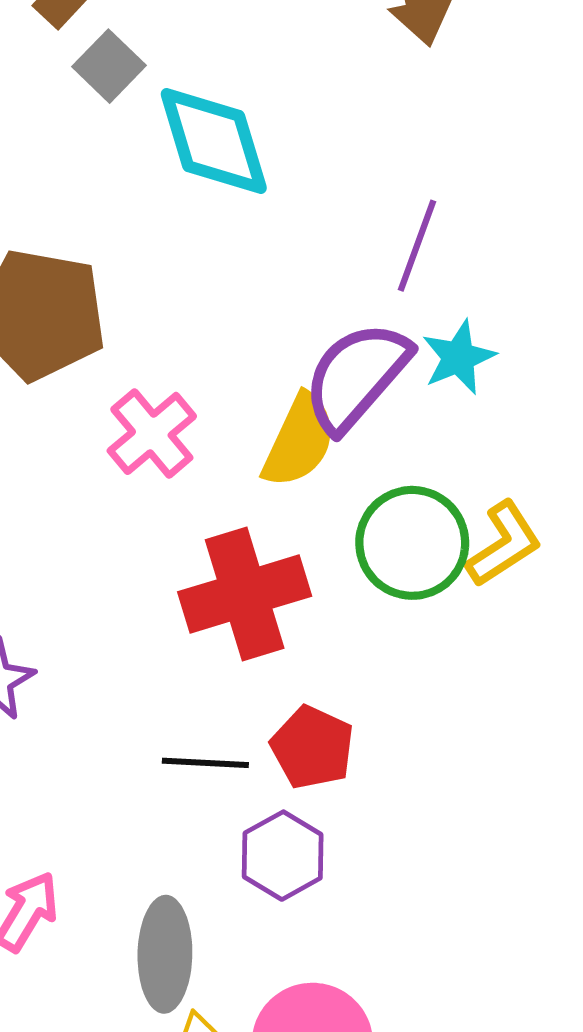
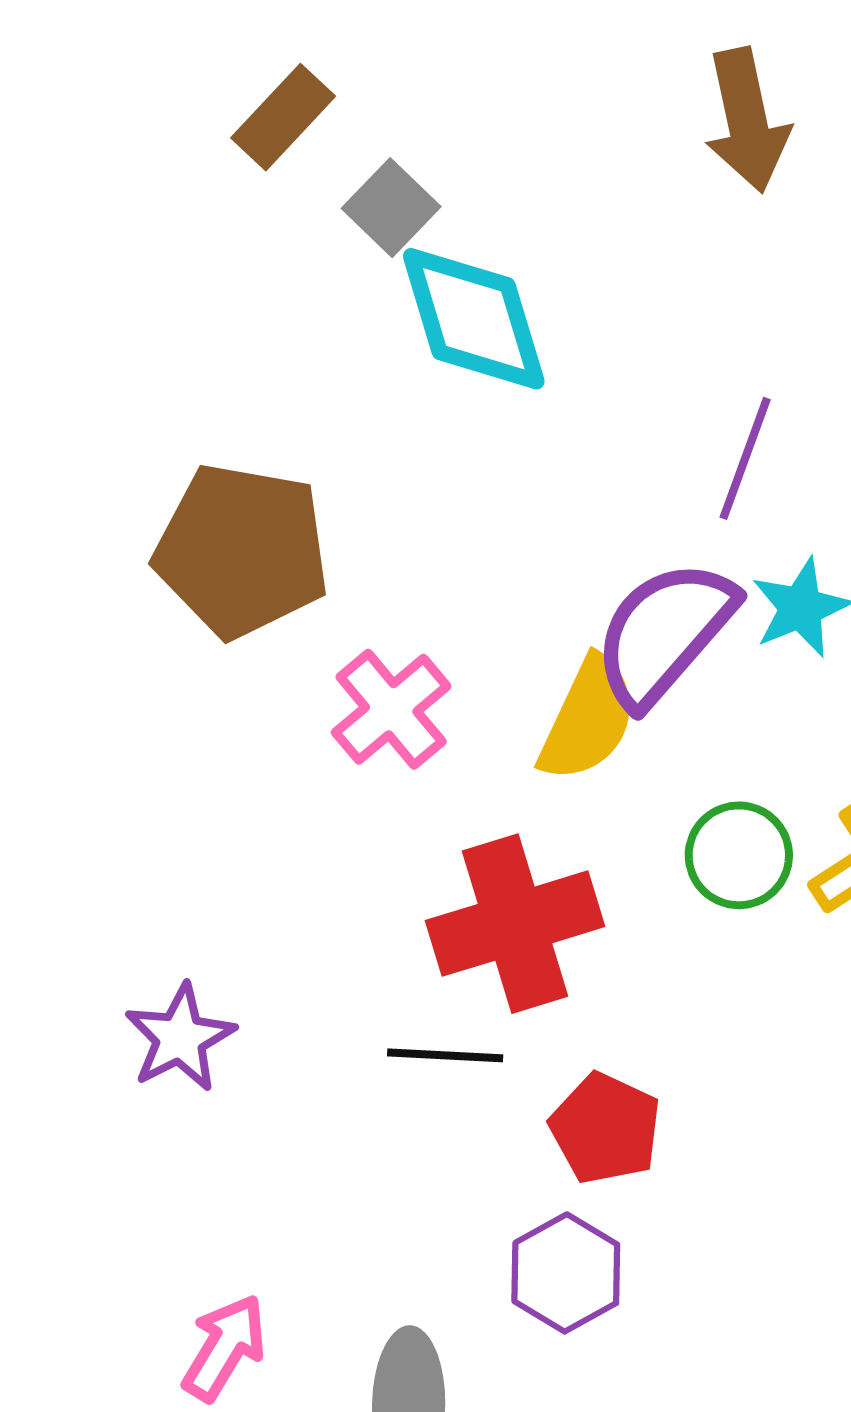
gray square: (109, 66) -> (391, 208), moved
green circle: (412, 543) -> (739, 855), size x0.7
black line: (205, 763) -> (445, 1055), moved

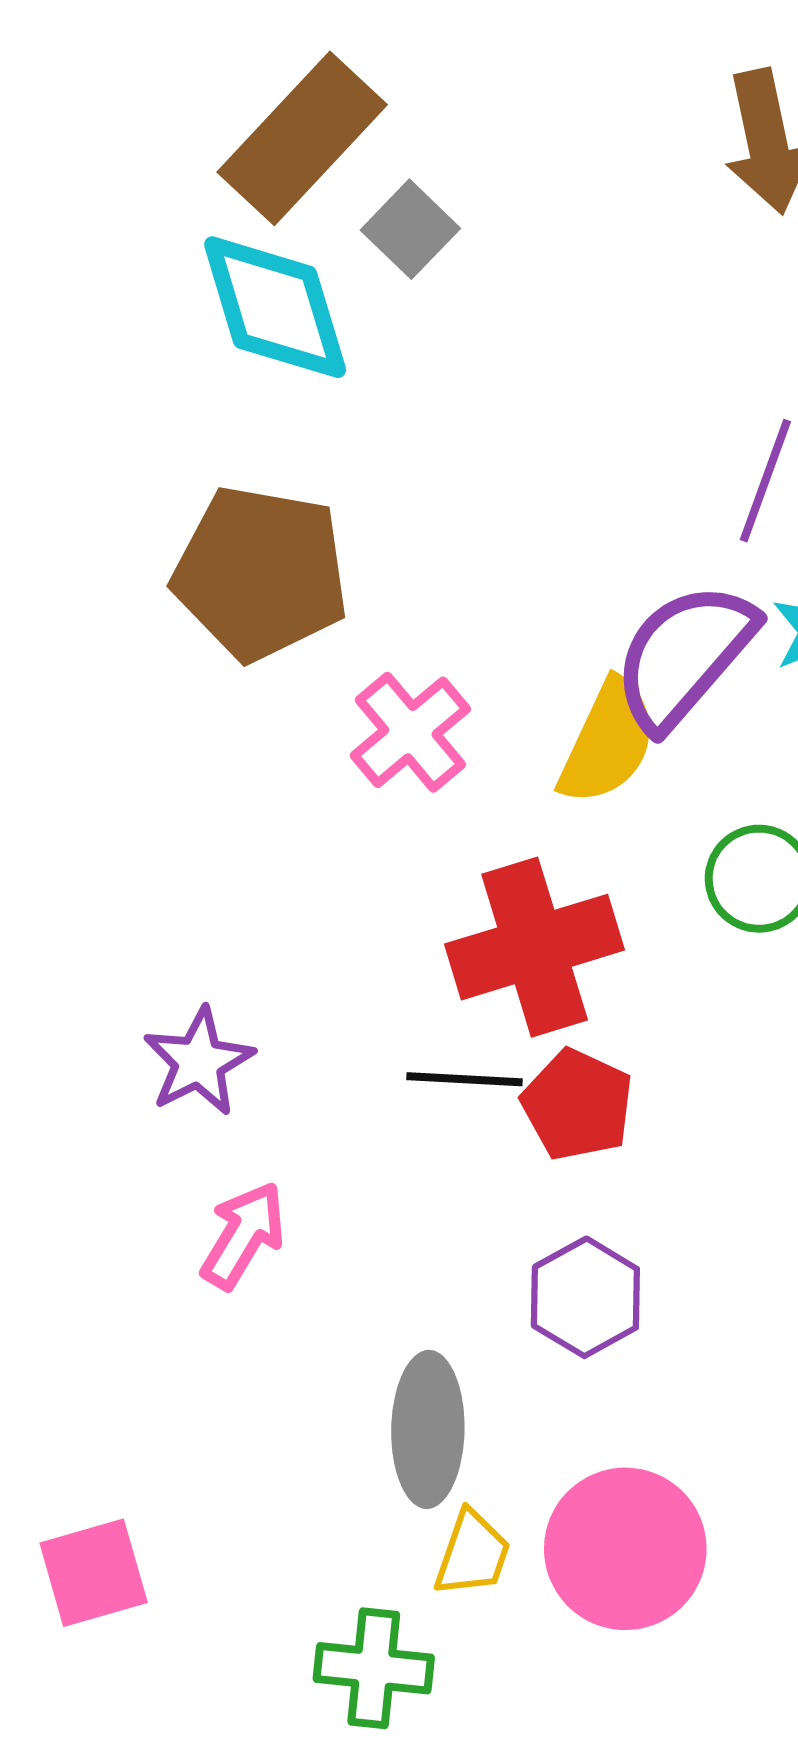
brown rectangle: (283, 117) -> (302, 138), size x1.6
cyan diamond: (474, 319) -> (275, 307), moved
red pentagon: (605, 1128) -> (578, 1105), moved
pink arrow: (224, 1348) -> (243, 1235), moved

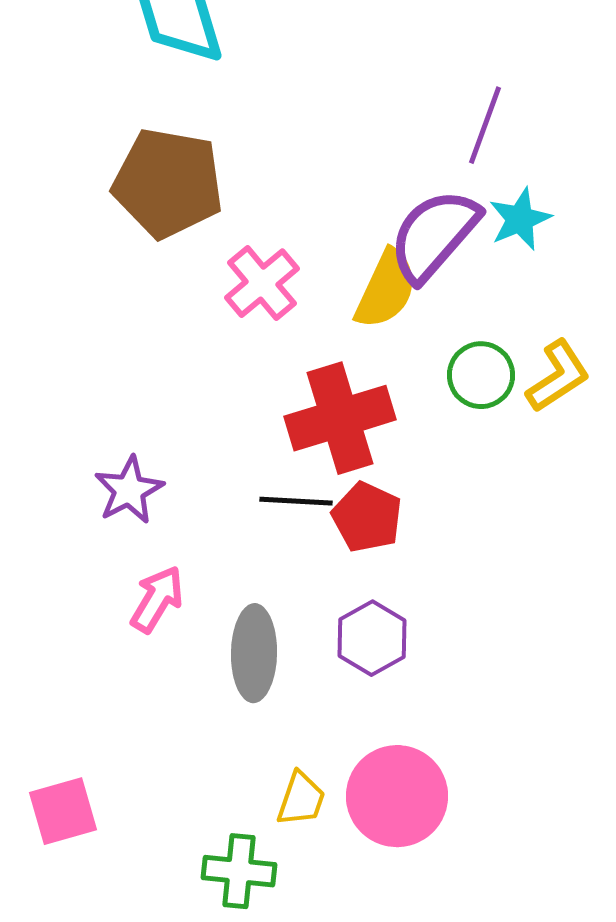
gray ellipse: (428, 1429) -> (254, 653), moved

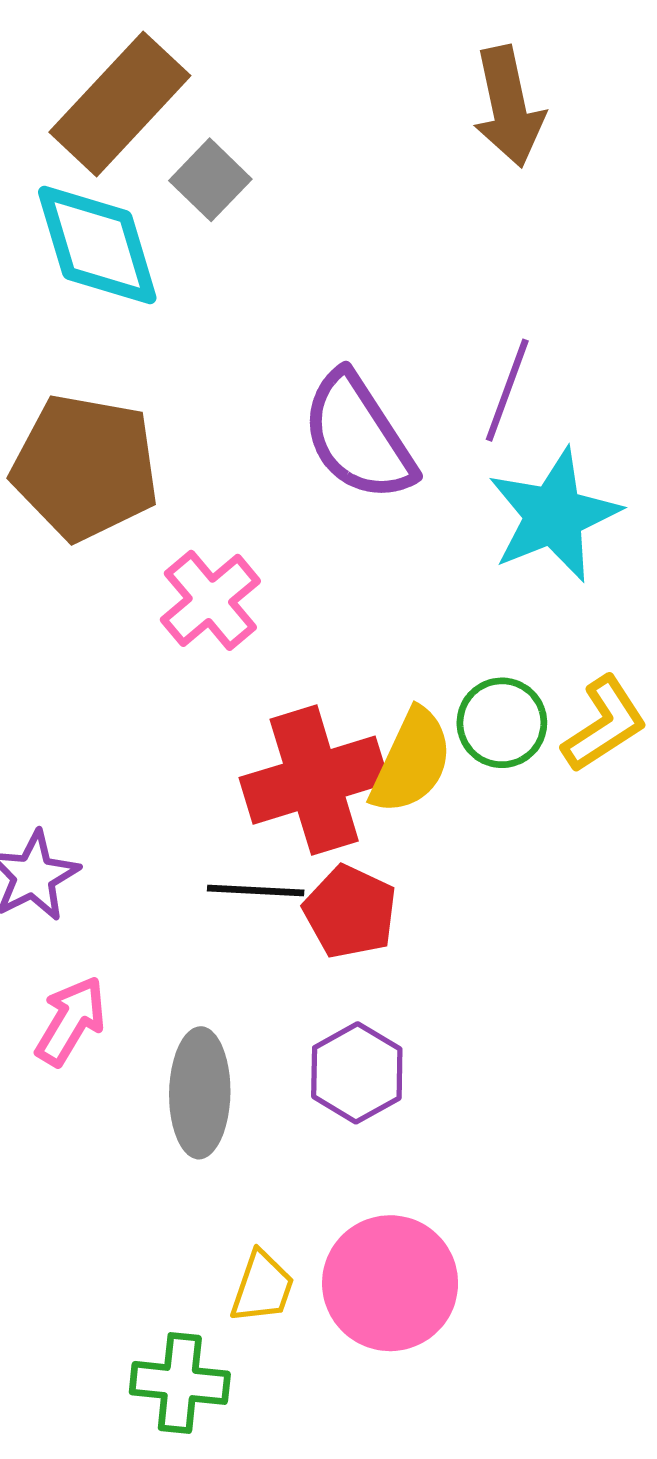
cyan star: (520, 219) -> (554, 515), size x1.6
purple semicircle: (434, 235) -> (358, 437), moved, turned -74
yellow semicircle: (386, 289) -> (411, 761), moved

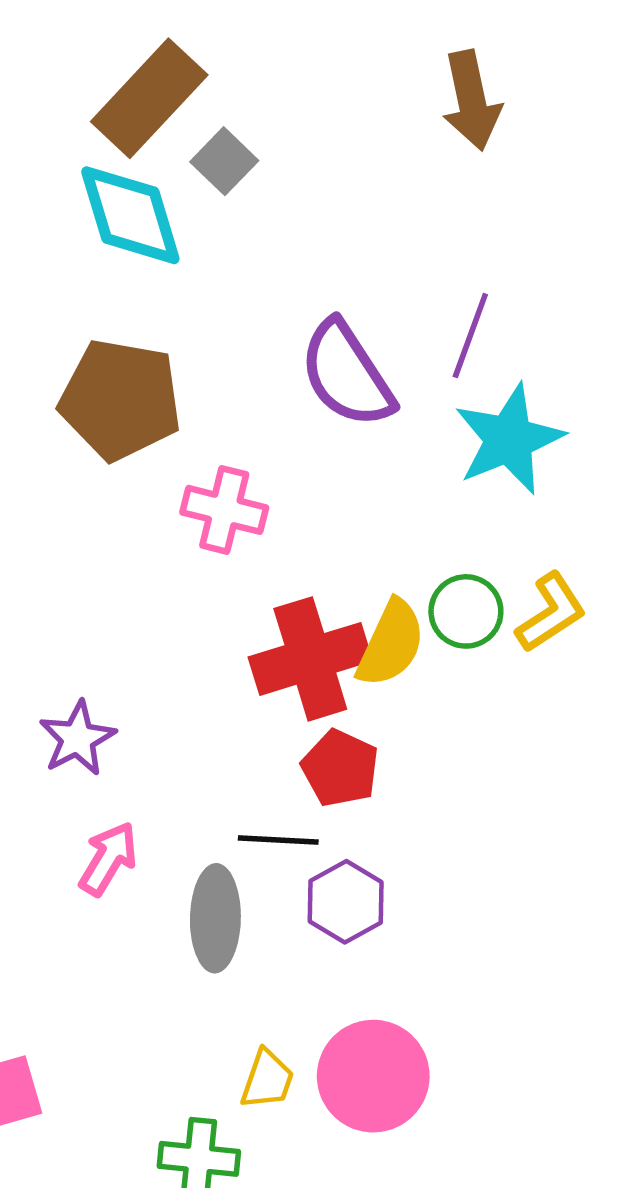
pink cross: (210, 600) -> (224, 510), turned -36
black line: (256, 891) -> (278, 840), moved

